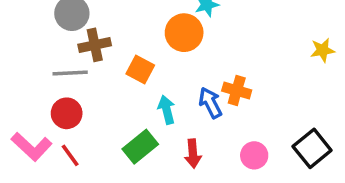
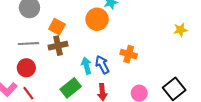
brown cross: (95, 45) -> (58, 46), moved
orange square: (140, 69) -> (57, 27), moved
blue arrow: (210, 103) -> (102, 65), moved

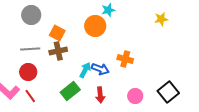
yellow star: (180, 30) -> (161, 19), moved
blue arrow: (102, 65) -> (100, 69), turned 138
cyan arrow: (86, 66) -> (85, 70), turned 42

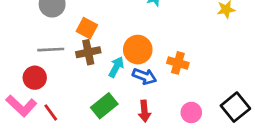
orange circle: (95, 26) -> (138, 50), moved
cyan arrow: (85, 70) -> (116, 67), moved
red circle: (28, 72) -> (35, 78), moved

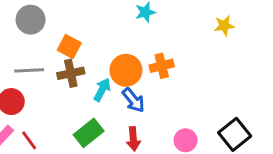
orange cross: (178, 63) -> (162, 66), moved, turned -30
blue arrow: (144, 76) -> (133, 100), turned 30

